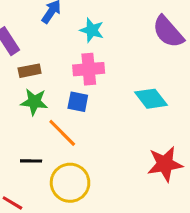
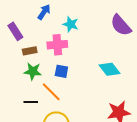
pink cross: (89, 69) -> (57, 45), moved
black line: (31, 161) -> (31, 102), moved

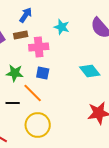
cyan star: (71, 24) -> (62, 27), moved
brown rectangle: (30, 51) -> (21, 35), moved

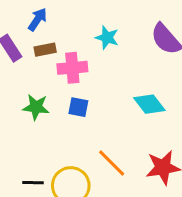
blue arrow: (26, 15) -> (38, 19), moved
orange line: (33, 93) -> (112, 163), moved
black line: (13, 103) -> (33, 183), moved

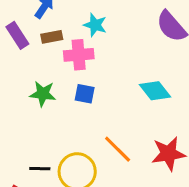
cyan star: (107, 38) -> (95, 25), moved

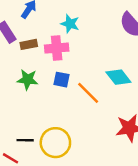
brown rectangle: (52, 37) -> (29, 44), moved
orange line: (118, 149) -> (88, 93), moved

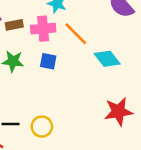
orange line: (88, 93) -> (76, 34), moved
yellow circle: (55, 143) -> (42, 127), size x0.7

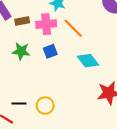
cyan diamond: (107, 59) -> (88, 61), moved
blue square: (48, 61) -> (50, 51), turned -32

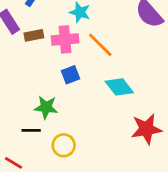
green star: (21, 51) -> (46, 107), moved
black line: (19, 103) -> (31, 130), moved

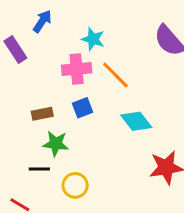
brown rectangle: (34, 35) -> (42, 114), moved

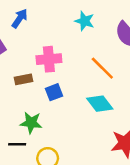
cyan star: (93, 39) -> (84, 21), moved
orange line: (115, 75) -> (102, 68), moved
brown rectangle: (42, 114) -> (23, 79), moved

